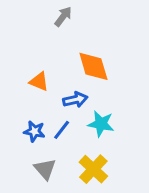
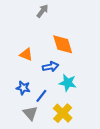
blue line: (62, 130) -> (41, 96), moved

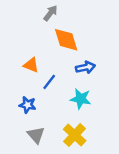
orange diamond: (63, 44) -> (66, 40), moved
blue arrow: (51, 67) -> (85, 67), moved
blue line: (41, 96) -> (49, 82), moved

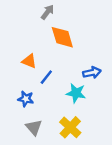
blue arrow: (85, 67) -> (92, 73), moved

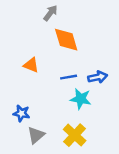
blue line: (46, 77) -> (69, 77), moved, turned 42
blue star: (26, 99) -> (21, 113), moved
gray triangle: (34, 127) -> (36, 135), turned 30

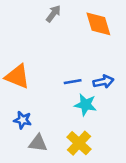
orange diamond: (66, 40) -> (98, 24), moved
orange triangle: (31, 65) -> (17, 76), moved, size x1.5
gray triangle: (36, 135) -> (38, 143), turned 48

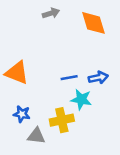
gray arrow: (53, 14) -> (51, 13), turned 35
yellow cross: (79, 143) -> (62, 120), moved, turned 35

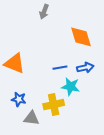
gray arrow: (51, 13) -> (44, 12), turned 128
orange diamond: (93, 23) -> (81, 37), moved

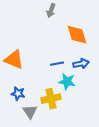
gray arrow: (44, 12) -> (51, 11), moved
gray triangle: (31, 118) -> (30, 112), turned 49

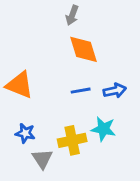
orange diamond: (77, 35) -> (83, 49), moved
cyan star: (67, 82) -> (103, 129), moved

